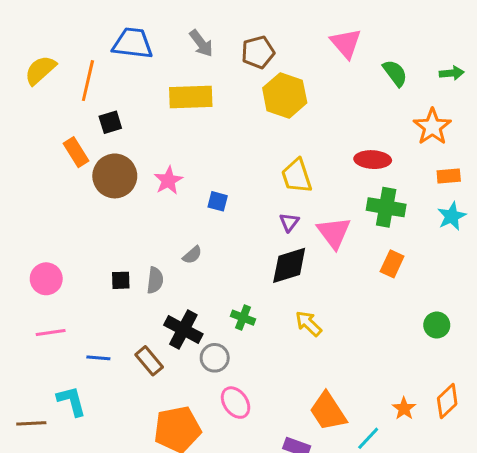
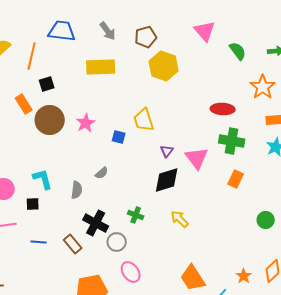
yellow trapezoid: (297, 176) -> (144, 120), moved
black square: (121, 280) -> (33, 204), moved
cyan L-shape: (72, 401) -> (43, 179), moved

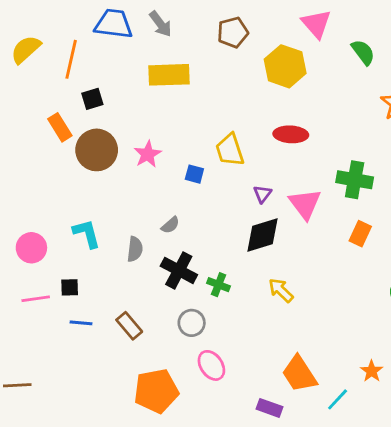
gray arrow: (108, 31) -> (160, 24), moved
yellow hexagon: (164, 66) -> (285, 66), moved
red ellipse: (223, 109) -> (291, 134), moved
black square: (33, 204) -> (70, 287), moved
black cross: (96, 223) -> (179, 270), moved

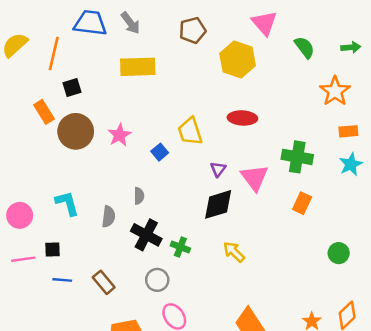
blue square: (194, 174) -> (160, 152), turned 35
gray semicircle: (170, 225) -> (139, 196), turned -49

